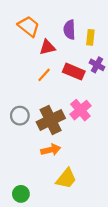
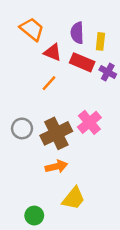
red triangle: (47, 47) -> (53, 52), turned 35
red rectangle: (74, 72) -> (82, 62), moved
green circle: (21, 194) -> (34, 216), moved

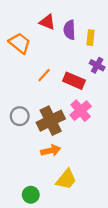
orange trapezoid: (32, 29) -> (20, 43), moved
red triangle: (53, 52) -> (47, 22), moved
red rectangle: (82, 62) -> (74, 81), moved

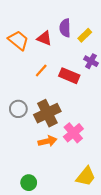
red triangle: (47, 22) -> (44, 38), moved
yellow rectangle: (91, 38) -> (85, 35), turned 40
pink cross: (81, 111) -> (73, 133), moved
yellow trapezoid: (66, 179) -> (86, 176), moved

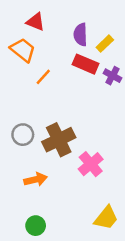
red triangle: (44, 38) -> (36, 22), moved
orange line: (41, 70) -> (43, 77), moved
red rectangle: (69, 76) -> (86, 64), moved
orange arrow: (47, 141) -> (36, 179), moved

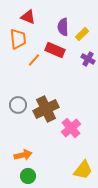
orange trapezoid: (23, 50) -> (18, 39), turned 45
red rectangle: (86, 64) -> (55, 50), moved
orange arrow: (36, 179) -> (23, 155), moved

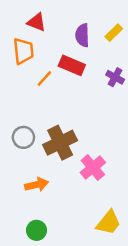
yellow rectangle: (82, 34) -> (114, 33), moved
orange arrow: (23, 155) -> (37, 185), moved

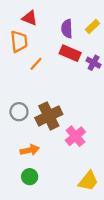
red rectangle: (72, 65) -> (70, 53), moved
green circle: (37, 230) -> (30, 177), moved

